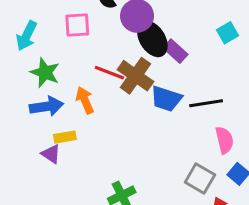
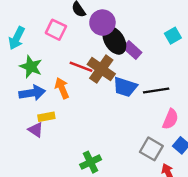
pink square: (77, 25) -> (56, 30), turned 30
pink semicircle: (224, 140) -> (170, 119), turned 36

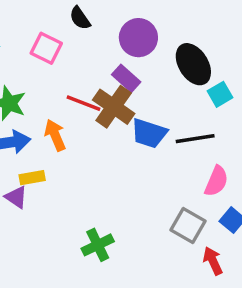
purple circle: (102, 23) -> (138, 38), moved
cyan square: (173, 36) -> (220, 94), moved
black ellipse: (114, 40) -> (193, 64), moved
purple rectangle: (132, 50) -> (126, 78), moved

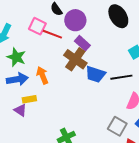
purple circle: (138, 38) -> (75, 20), moved
black ellipse: (193, 64) -> (118, 16), moved
red line: (84, 103) -> (52, 34), moved

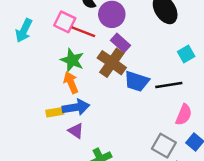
green star: (16, 57) -> (72, 60), moved
blue arrow: (17, 79) -> (76, 107), moved
purple triangle: (20, 110) -> (76, 131), moved

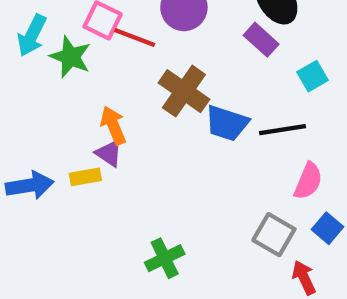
purple rectangle: (120, 43) -> (261, 40), moved
green star: (72, 60) -> (70, 57), moved
blue arrow: (76, 107) -> (30, 185), moved
purple triangle: (76, 131) -> (109, 153), moved

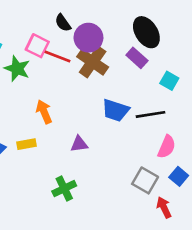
cyan square: (313, 76) -> (169, 81), turned -30
brown cross: (184, 91) -> (93, 62), moved
purple triangle: (109, 153) -> (79, 144), moved, turned -42
green cross: (165, 258) -> (64, 188), moved

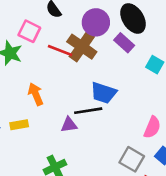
purple circle: (88, 38) -> (96, 22), moved
red line: (57, 56) -> (60, 51), moved
black line: (150, 114) -> (88, 111), moved

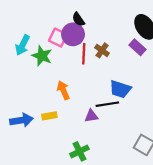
purple circle: (96, 22) -> (73, 34), moved
brown cross: (82, 47) -> (102, 50), size x0.6
red line: (60, 51) -> (84, 54), turned 72

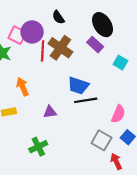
black semicircle: (78, 19) -> (58, 17), moved
brown cross: (102, 50) -> (60, 48), size x1.6
black line: (107, 104) -> (86, 100), moved

